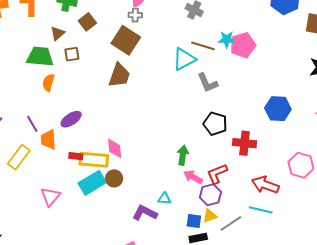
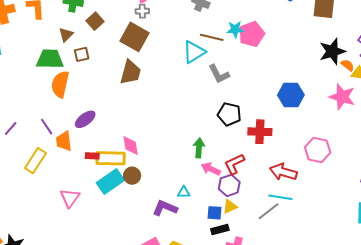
orange semicircle: (48, 83) -> (60, 84), size x1.5
gray line: (231, 223) -> (269, 211), moved

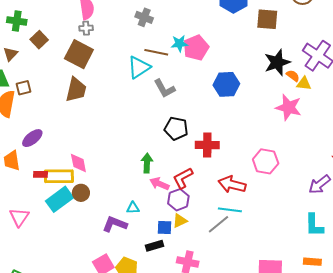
brown square: (82, 54) -> (23, 88), moved
blue hexagon: (291, 95) -> (226, 84), moved
black rectangle: (220, 229) -> (154, 246), moved

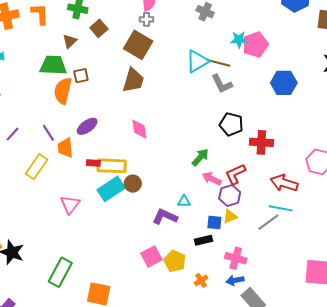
brown line: (156, 52) -> (218, 63), moved
pink diamond: (78, 163) -> (139, 129), moved
green arrow: (147, 163) -> (200, 157), turned 36

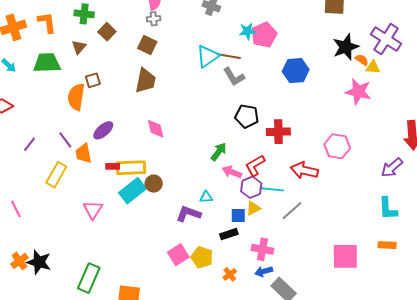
brown square: (138, 45) -> (147, 45), size x0.7
green trapezoid: (53, 65) -> (47, 63), moved
cyan line: (281, 208) -> (272, 189), moved

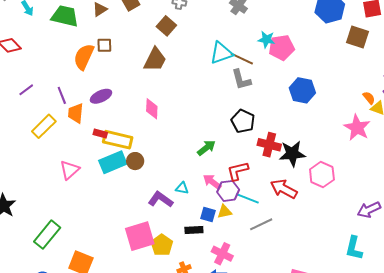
black star: (346, 47) -> (292, 154), moved
pink arrow: (232, 172) -> (212, 182), moved
pink square: (178, 255) -> (140, 236), size x1.4

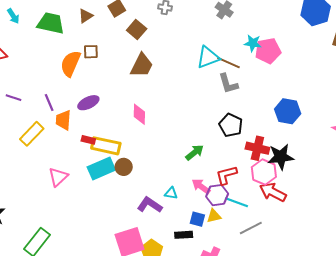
brown square: (166, 26) -> (137, 29), moved
purple line: (26, 90) -> (13, 98), turned 56
blue hexagon: (302, 90) -> (288, 111), moved
pink hexagon: (322, 175) -> (264, 172), moved

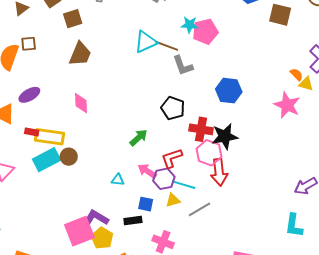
brown square: (137, 29) -> (73, 19), turned 36
gray L-shape: (228, 84) -> (183, 65), moved
red arrow: (273, 192) -> (219, 172), turned -120
purple L-shape: (150, 205) -> (96, 218), moved
yellow triangle: (214, 216) -> (173, 200), moved

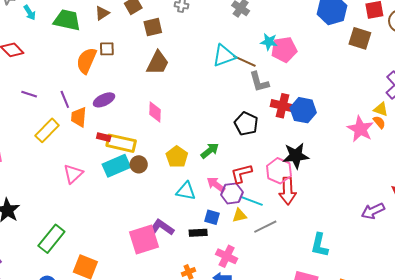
orange semicircle: (296, 74) -> (379, 122), moved
red cross: (201, 129) -> (283, 106), moved
cyan triangle: (118, 180) -> (186, 191), size x1.5
cyan L-shape: (294, 225) -> (320, 245), moved
yellow pentagon: (102, 238) -> (177, 157), moved

